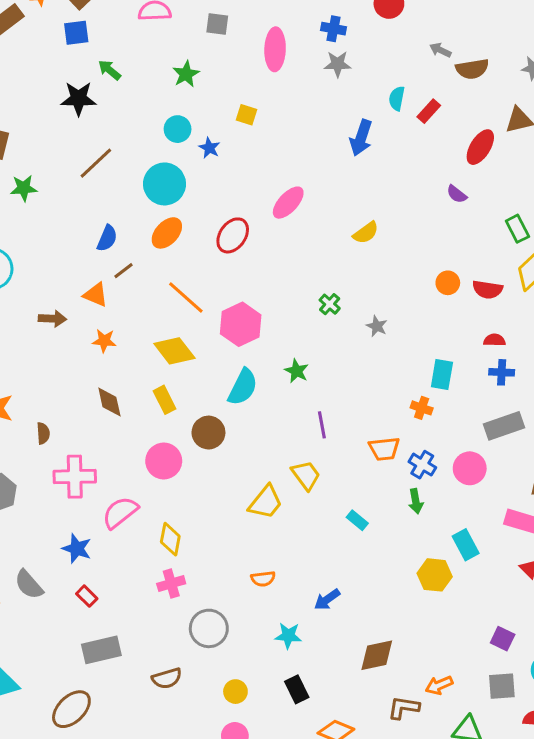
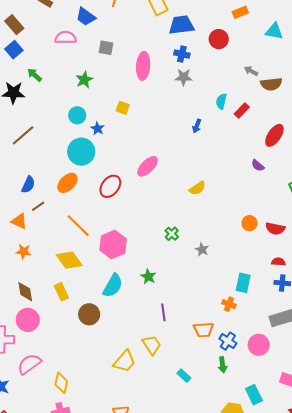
blue square: (76, 33) -> (14, 50), turned -36
blue arrow: (361, 138) -> (197, 126), size x0.6
cyan circle: (165, 184) -> (81, 152), moved
pink circle: (164, 461) -> (28, 320), moved

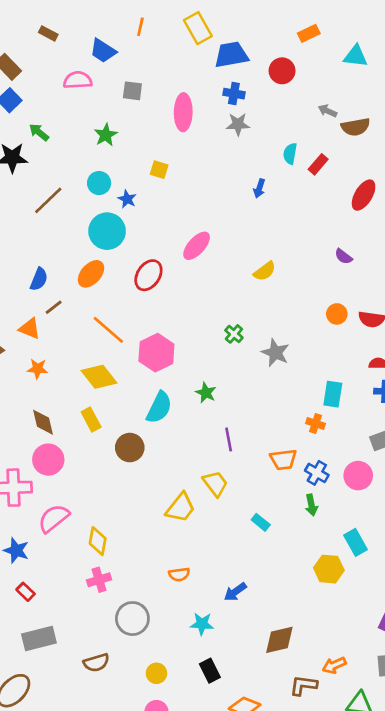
brown line: (23, 135) -> (48, 200), moved
purple semicircle: (258, 165) -> (343, 256), moved
gray star: (202, 249) -> (275, 353), size x1.5

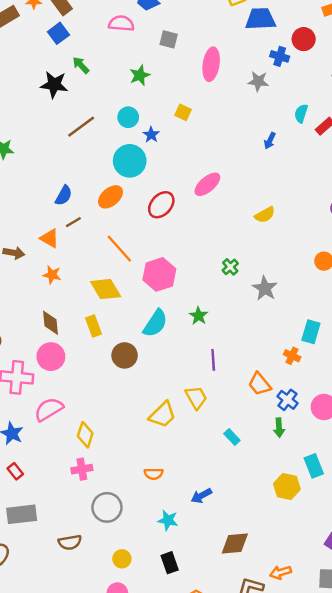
blue cross: (234, 94) -> (280, 56), moved
orange trapezoid: (283, 460) -> (259, 384), turned 50

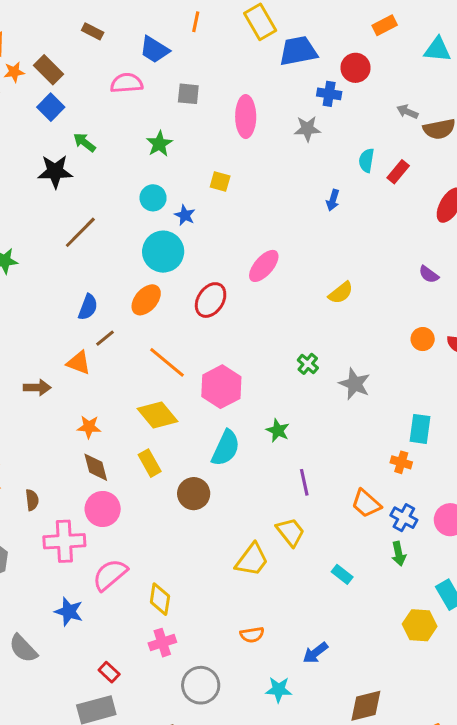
brown line: (81, 127) -> (80, 232), moved
orange star: (52, 275) -> (89, 427), moved
red rectangle: (15, 471) -> (109, 672), moved

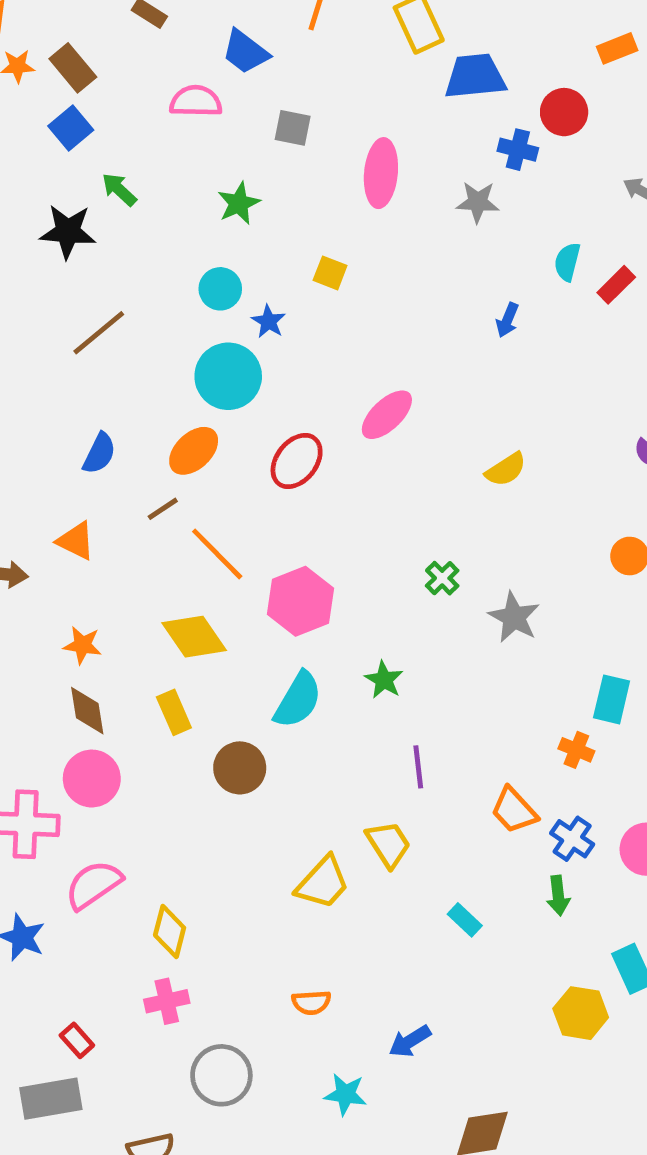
brown line: (105, 338) -> (163, 509), moved

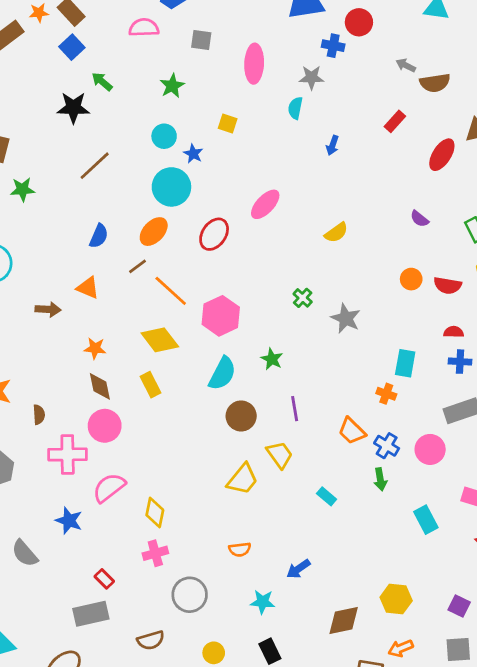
cyan semicircle: (567, 262) -> (295, 108), moved
brown circle: (240, 768) -> (241, 416), moved
yellow hexagon: (581, 1013) -> (396, 599), moved

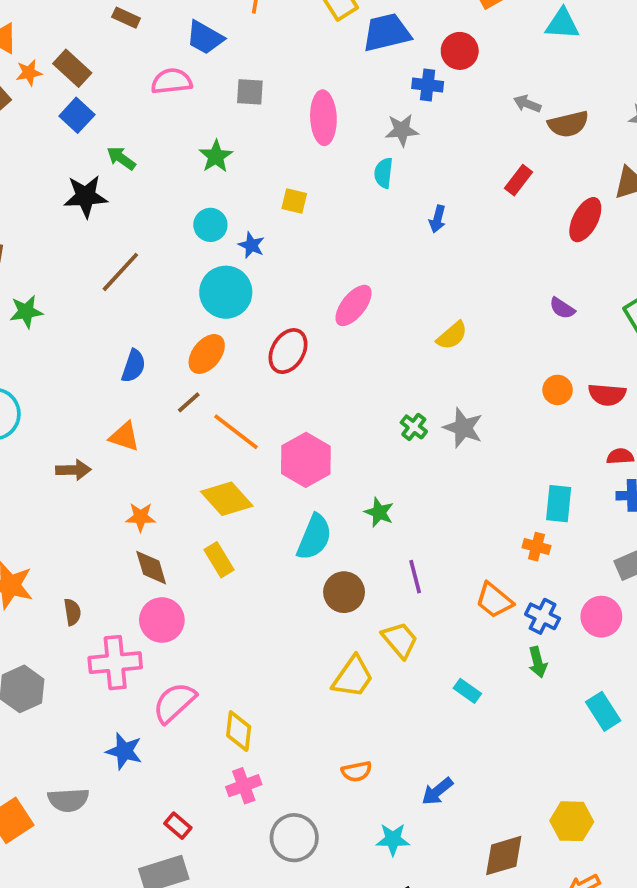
gray star: (346, 318) -> (463, 428), moved
gray semicircle: (25, 553) -> (68, 800), turned -48

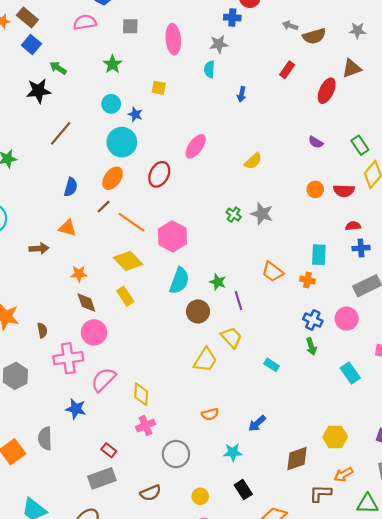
green star: (379, 512) -> (218, 282), moved
orange trapezoid: (494, 600) -> (273, 272), moved
gray semicircle: (68, 800) -> (45, 438), turned 95

